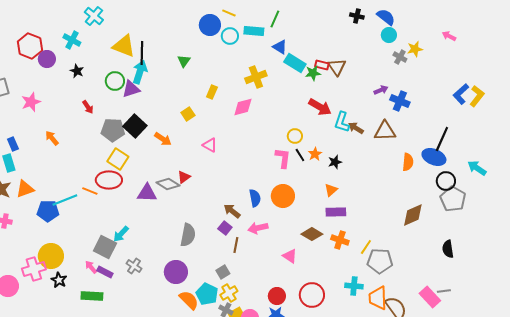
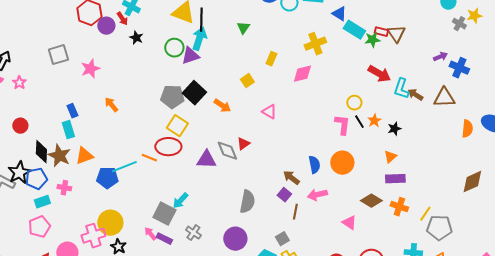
red arrow: (88, 107) -> (122, 19), moved
gray diamond: (168, 184) -> (227, 151), turned 35

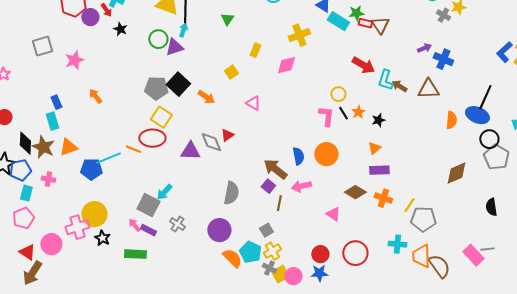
cyan arrow: (199, 39) -> (183, 30), size x0.6
green star: (372, 40) -> (356, 13), moved
brown arrow: (291, 178) -> (275, 169), size x1.4
cyan rectangle: (42, 202) -> (26, 193), turned -56

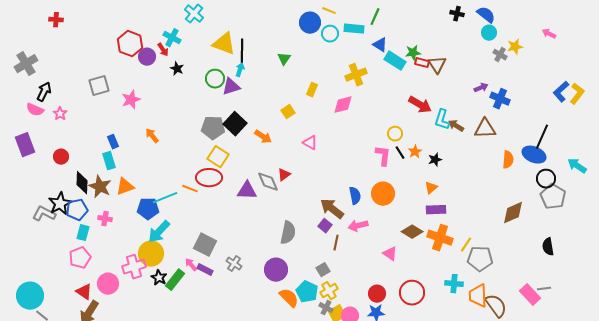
cyan arrow: (164, 192) -> (159, 232), moved, size x1.4
orange cross: (383, 198) -> (440, 238), size x1.4
green rectangle: (135, 254) -> (175, 280), moved, turned -55

